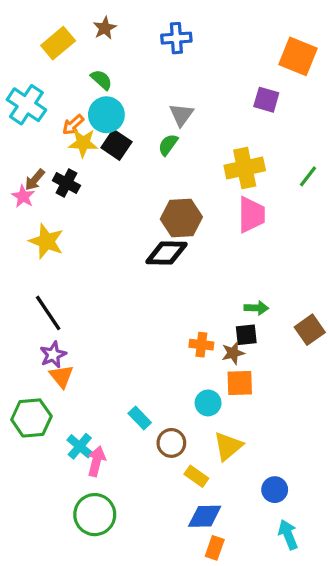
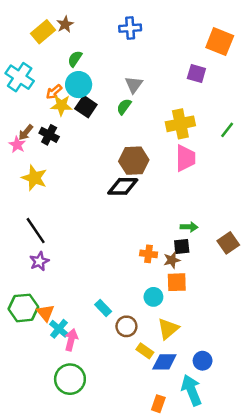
brown star: (105, 28) -> (65, 24), moved
green semicircle: (101, 80) -> (75, 59), turned -98
orange triangle: (61, 376) -> (45, 313), moved
blue diamond: (205, 516) -> (164, 362), moved
cyan arrow: (288, 535) -> (191, 390), moved, size x1.4

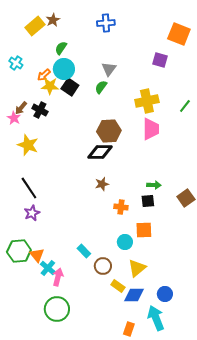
cyan cross: (20, 77) -> (16, 63), size x0.6
brown star: (172, 260) -> (102, 184), moved

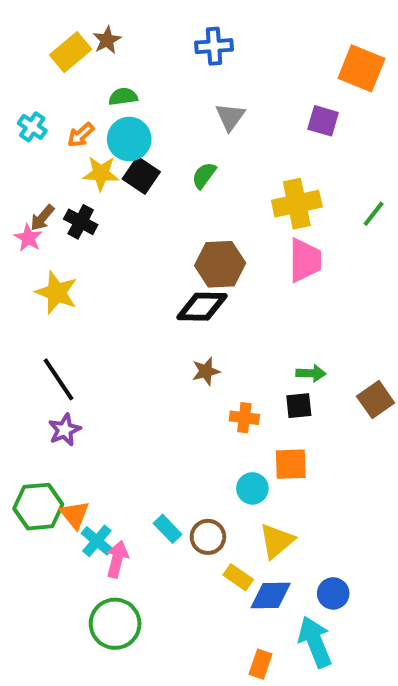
green semicircle: (61, 48) -> (123, 97), turned 48
gray triangle: (109, 69) -> (230, 117), moved
orange arrow: (44, 75) -> (81, 135), moved
cyan rectangle: (84, 251) -> (168, 529), moved

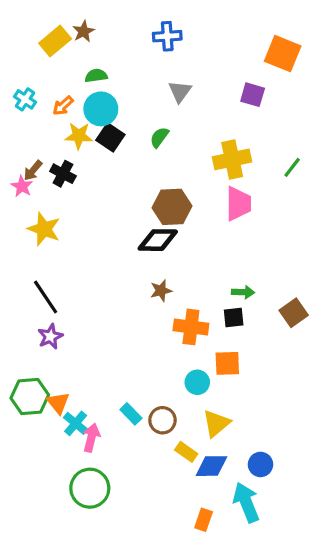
orange cross: (244, 418) -> (191, 327), size x1.5

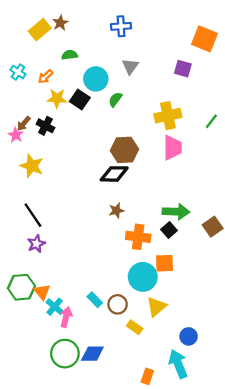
cyan circle: (101, 109) -> (96, 79), moved
green arrow: (243, 292) -> (176, 212), size x1.6
black square: (234, 317) -> (169, 230), turned -35
cyan circle: (197, 382) -> (143, 277), size x1.6
blue diamond: (211, 466) -> (92, 354), moved

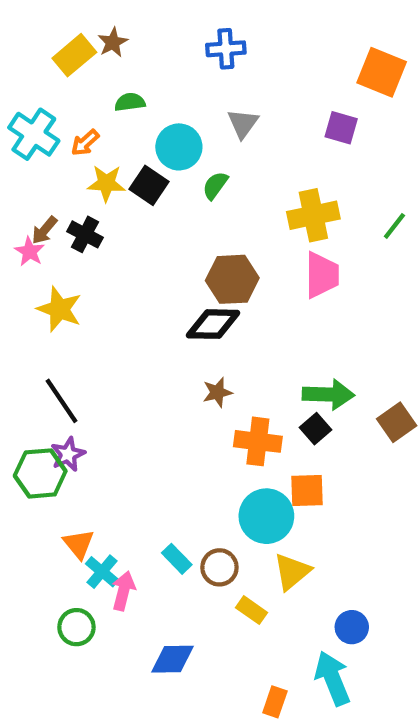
cyan cross: (18, 72) -> (34, 134), size x1.6
green hexagon: (21, 287) -> (40, 473), moved
green circle: (65, 354) -> (76, 627), moved, size x0.7

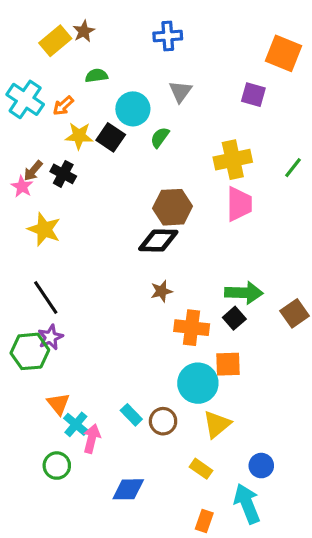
yellow rectangle: (251, 610) -> (201, 469), moved

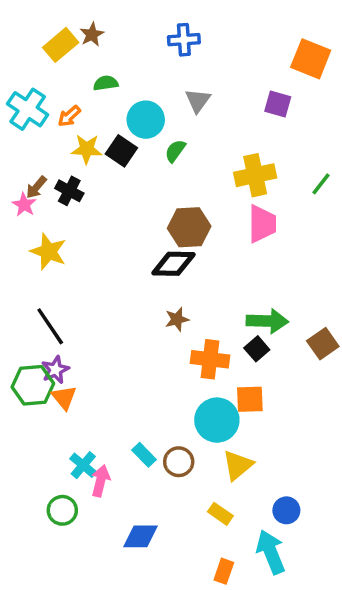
orange triangle: (58, 404) -> (64, 397), moved

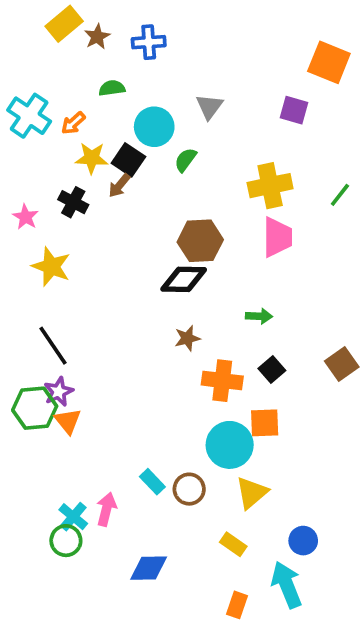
blue cross: (184, 40) -> (149, 42), moved
yellow rectangle: (61, 45) -> (64, 24), moved
brown arrow: (36, 187) -> (119, 186), moved
green arrow: (267, 321) -> (259, 316), moved, size x0.6
cyan cross: (83, 465) -> (73, 517), moved

